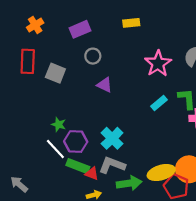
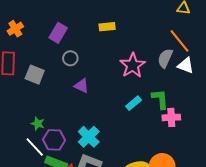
purple rectangle: (80, 29) -> (58, 33), turned -36

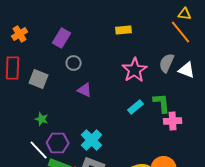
yellow rectangle: (107, 27) -> (124, 30), moved
orange line: (179, 41) -> (181, 32), moved
green star: (38, 124) -> (42, 119), moved

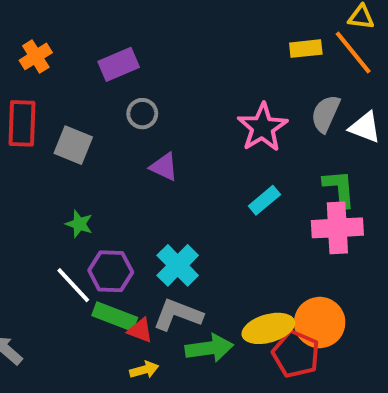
yellow rectangle: (124, 30) -> (306, 49), moved
purple rectangle: (62, 38) -> (119, 64), turned 36
green L-shape: (162, 103) -> (339, 188), moved
pink cross: (173, 121) -> (337, 228), size x1.4

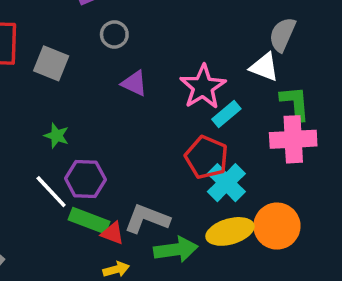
pink star: (262, 127) -> (203, 87), moved
white triangle: (365, 127) -> (264, 67), moved
cyan cross: (178, 265) -> (226, 183), moved
red pentagon: (296, 354) -> (206, 157), moved

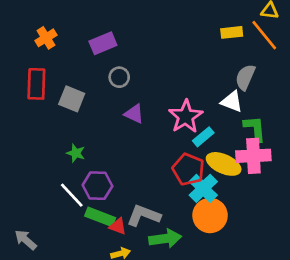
orange circle: (277, 226) -> (210, 215), moved
yellow ellipse: (230, 231) -> (224, 164), moved, turned 40

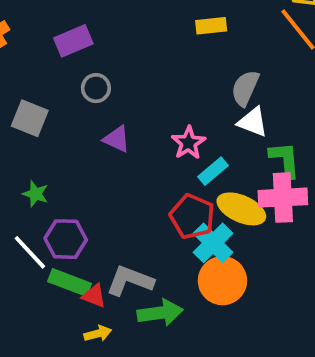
yellow rectangle: (232, 32) -> (211, 26), moved
gray semicircle: (245, 77) -> (245, 88), moved
pink star: (186, 116) -> (188, 143), size x0.7

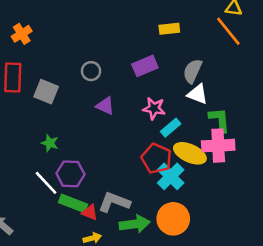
purple rectangle: (73, 41) -> (145, 66), moved
pink star: (188, 143) -> (154, 108), turned -30
orange circle: (222, 281) -> (173, 219), moved

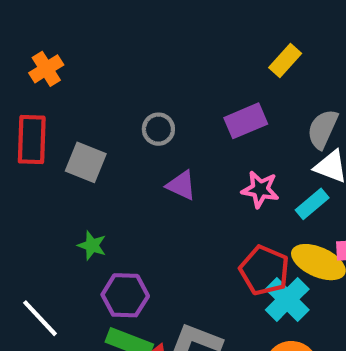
yellow rectangle: (169, 29) -> (285, 61), turned -42
cyan rectangle: (171, 128) -> (312, 204), moved
white line: (46, 183) -> (40, 318), moved

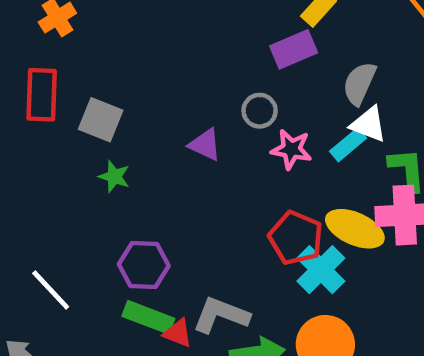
purple rectangle: (246, 121) -> (294, 49), moved
gray circle: (158, 129) -> (260, 111), moved
cyan rectangle: (312, 204) -> (348, 145), moved
green star: (92, 245) -> (114, 177), moved

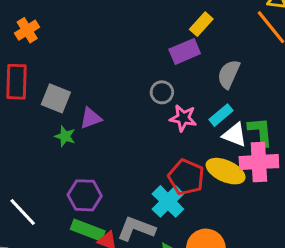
white triangle: (369, 124) -> (235, 135), moved
purple triangle: (205, 145) -> (91, 118), moved, turned -45
cyan cross: (321, 270) -> (168, 201), moved

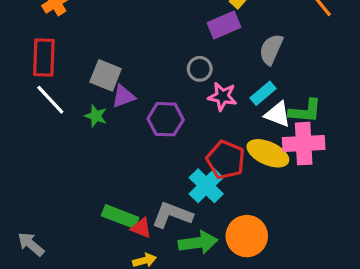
gray square: (56, 98) -> (106, 75), moved
green L-shape: (260, 132) -> (305, 111), turned 100
purple hexagon: (85, 195) -> (166, 119), moved
white line: (23, 212) -> (50, 100), moved

